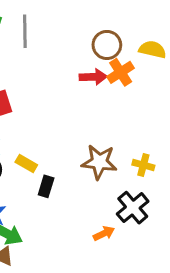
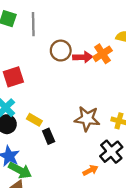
brown circle: (107, 45) -> (61, 51), moved
black rectangle: (46, 186) -> (49, 136), turned -40

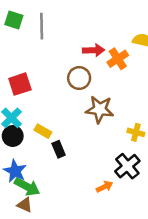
brown circle: (61, 51) -> (79, 78), moved
red arrow: (83, 57) -> (94, 50), moved
brown star: (87, 119) -> (100, 109), moved

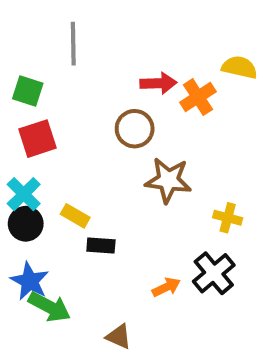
green square: (14, 20) -> (28, 91), moved
black rectangle: (59, 149) -> (101, 246), turned -63
orange arrow: (104, 187) -> (166, 287), moved
brown triangle: (25, 205) -> (119, 337), moved

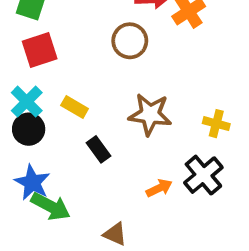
brown star: (168, 180) -> (150, 114), moved
yellow rectangle: (75, 216) -> (75, 107), moved
black rectangle: (101, 246) -> (99, 149), turned 50

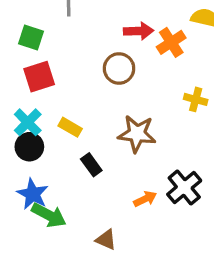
yellow cross: (216, 124) -> (196, 99), moved

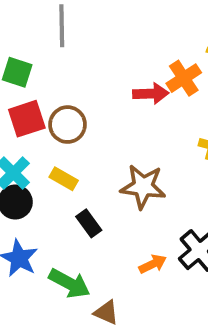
red arrow: (139, 31) -> (151, 94), moved
brown circle: (119, 68) -> (68, 125), moved
green arrow: (49, 215) -> (69, 283), moved

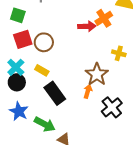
brown star: (143, 187) -> (97, 74), moved, turned 30
black rectangle: (89, 223) -> (55, 93), size x1.6
orange arrow: (153, 264) -> (88, 91), moved, turned -48

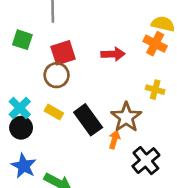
orange cross: (104, 18) -> (155, 44), moved, turned -30
red square: (23, 39) -> (63, 53), moved
black rectangle: (55, 93) -> (88, 120), moved

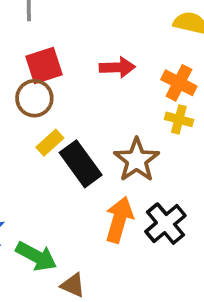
orange cross: (155, 44) -> (179, 83), moved
yellow rectangle: (54, 112) -> (50, 143), moved, turned -72
orange arrow: (114, 140) -> (119, 220), moved, size x1.6

